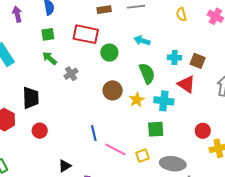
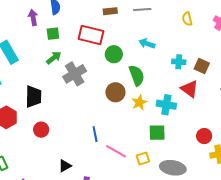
purple arrow: (17, 14) -> (33, 18), moved
green arrow: (50, 58) -> (54, 58), turned 98
green semicircle: (147, 73) -> (137, 75), moved
gray cross: (71, 74) -> (75, 74), size x1.6

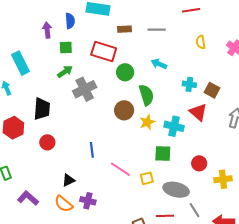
blue line: (95, 134) -> (92, 150), moved
red circle: (204, 136) -> (199, 163), moved

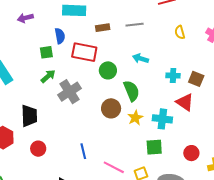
blue semicircle: (70, 21) -> (60, 36), moved
purple arrow: (47, 30) -> (25, 18), moved, turned -91

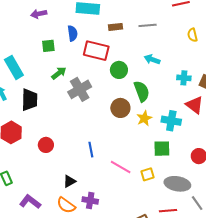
green square: (46, 52) -> (48, 46), moved
black trapezoid: (29, 116) -> (30, 100), moved

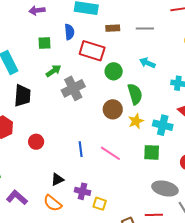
pink line: (121, 167) -> (110, 153), moved
yellow square: (148, 174) -> (100, 204), moved, turned 32
purple cross: (90, 201) -> (83, 191), moved

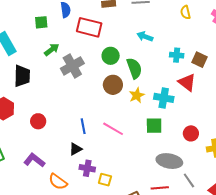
green circle: (114, 71) -> (111, 56), moved
black triangle: (57, 179) -> (76, 149), moved
purple L-shape: (17, 197) -> (34, 160), moved

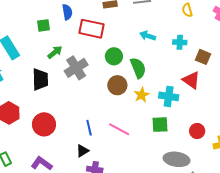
cyan cross: (177, 55) -> (180, 42), moved
black trapezoid: (22, 76) -> (40, 79), moved
red circle: (38, 121) -> (44, 124), size x1.5

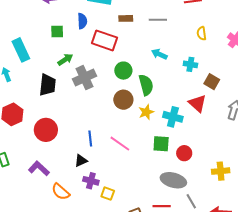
red circle: (197, 131) -> (184, 153), moved

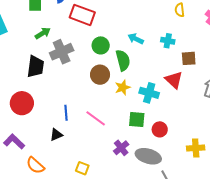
cyan arrow: (159, 54) -> (136, 39), moved
brown square: (212, 82) -> (189, 58), turned -35
black trapezoid: (48, 85) -> (36, 67), moved
purple cross: (91, 181) -> (121, 148), moved, turned 35

